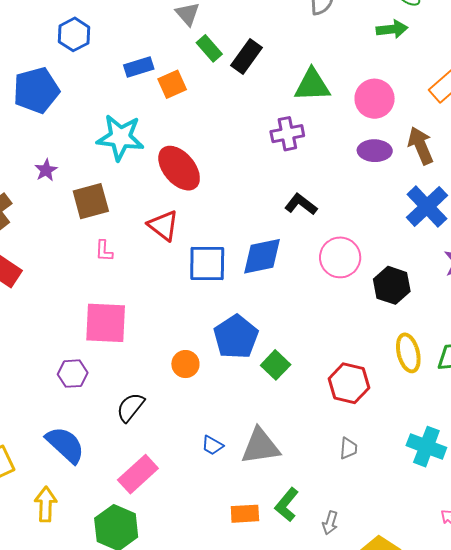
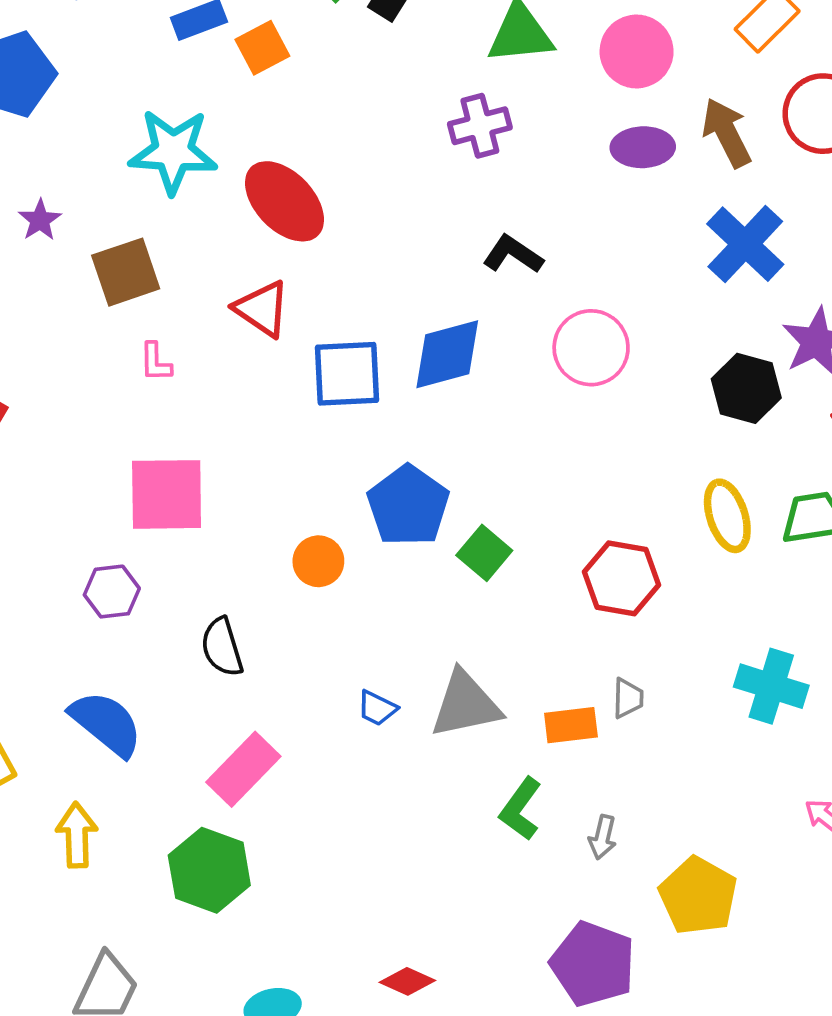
black hexagon: (392, 285) -> (746, 388), moved
black semicircle: (130, 407) -> (222, 647), turned -52
orange rectangle: (245, 514) -> (571, 725), moved

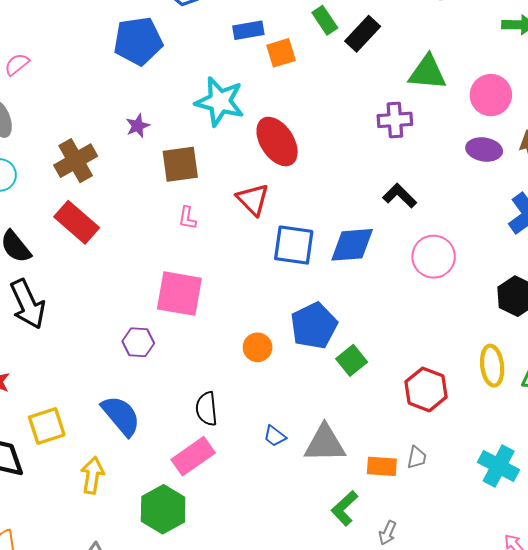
black semicircle: (222, 647) -> (207, 409), moved

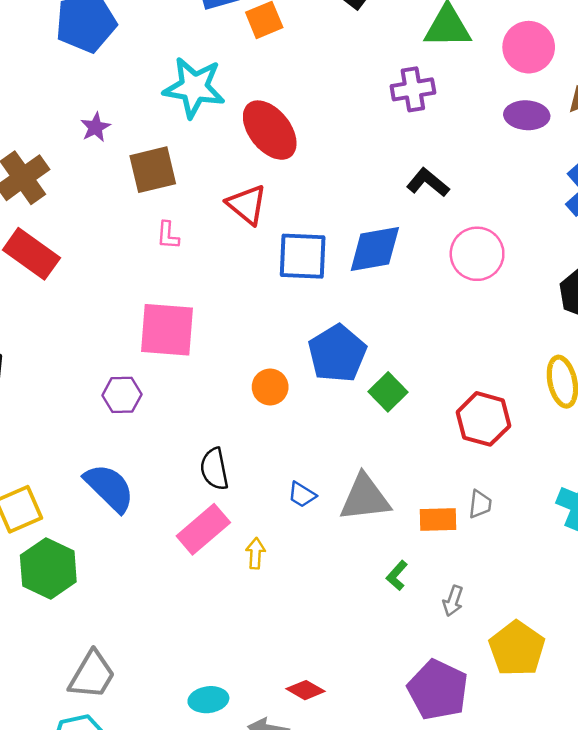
yellow arrow: (92, 475) -> (256, 553), moved, size x0.7
green L-shape: (345, 508) -> (397, 575), size x0.7
green hexagon: (163, 509) -> (48, 569), moved

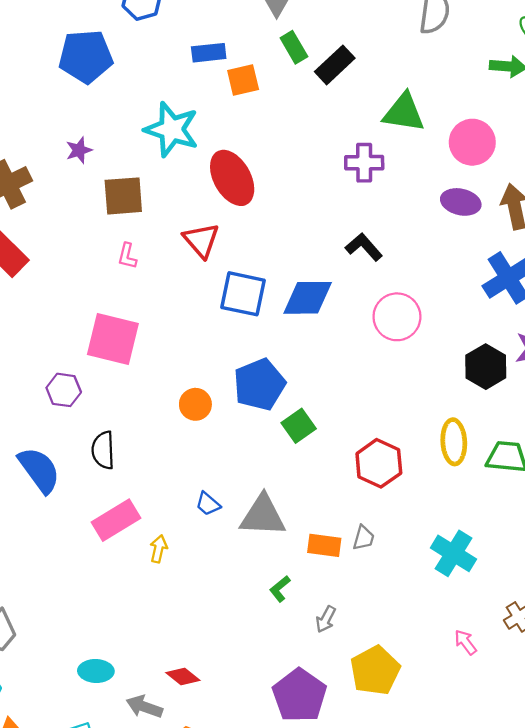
black semicircle: (214, 469) -> (103, 450), moved

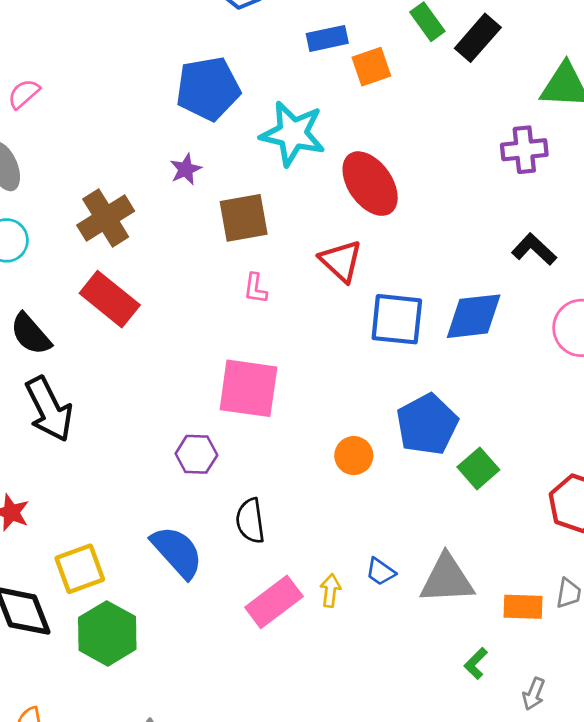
blue pentagon: (86, 56) -> (208, 89), moved
yellow arrow: (159, 549) -> (330, 590), moved

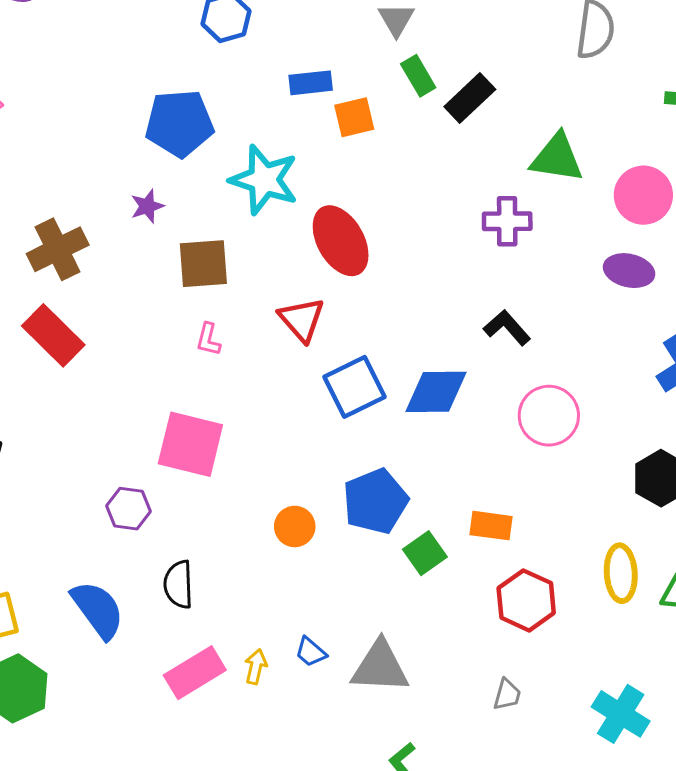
blue square: (397, 319) -> (355, 387), turned -38
orange rectangle: (523, 607) -> (491, 526), moved

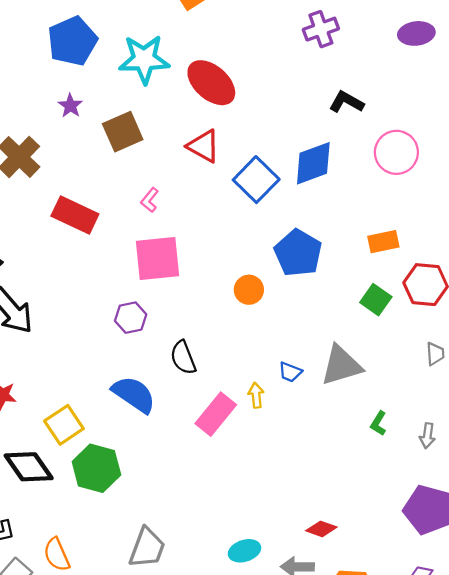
red rectangle: (53, 335) -> (75, 215), moved
pink L-shape: (208, 339) -> (150, 200), moved, turned 45
green square: (425, 553) -> (376, 300), moved

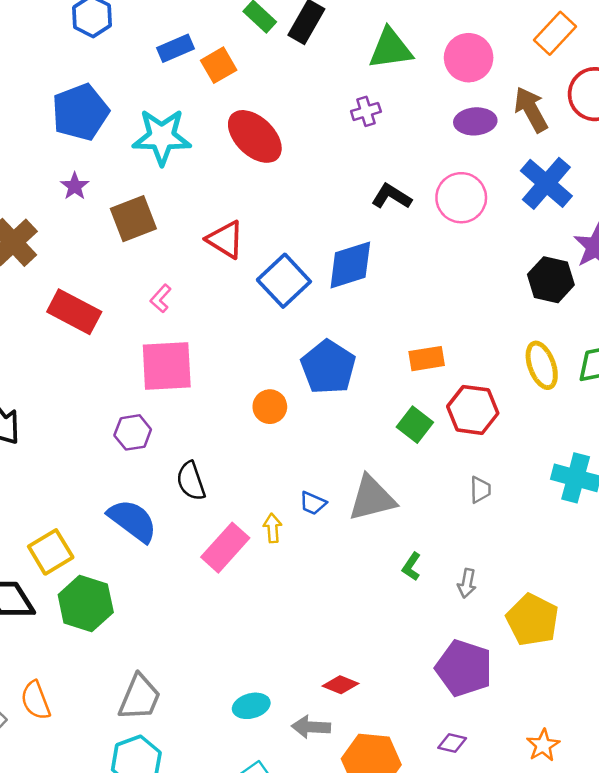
purple cross: (321, 29) -> (366, 111), size x0.7
red ellipse: (211, 83) -> (255, 136), moved
pink circle: (396, 152) -> (461, 198), moved

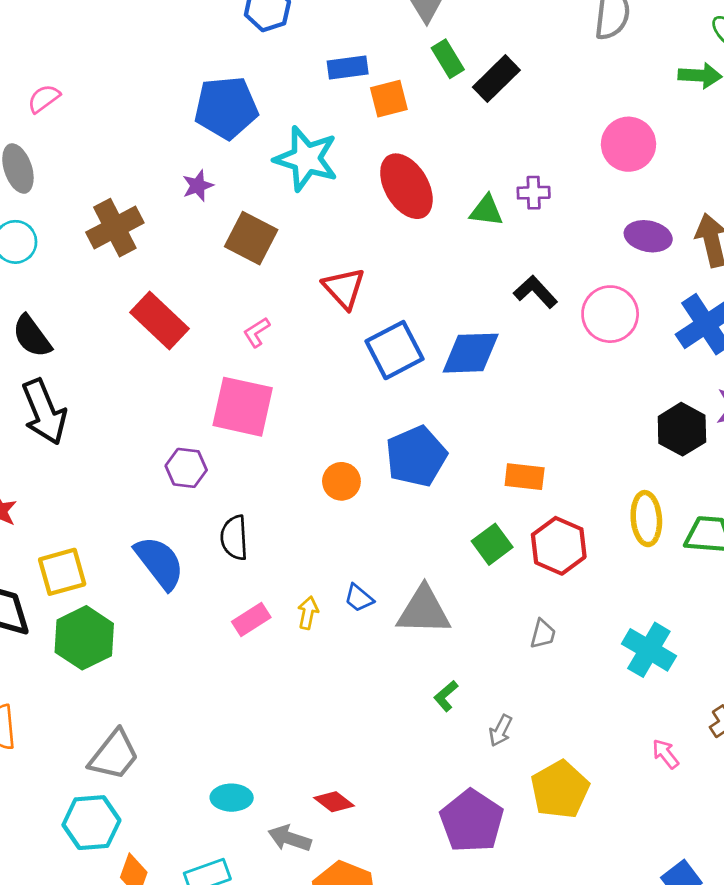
green triangle: (390, 49) -> (486, 211), moved, size x0.7
pink circle: (469, 58) -> (629, 144), moved
brown square: (133, 219) -> (251, 238), turned 33
pink rectangle: (225, 548) -> (251, 620), size x0.7

